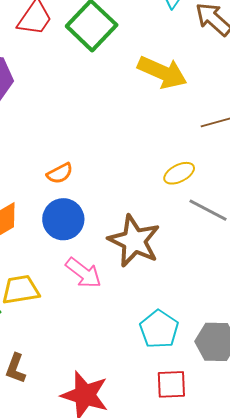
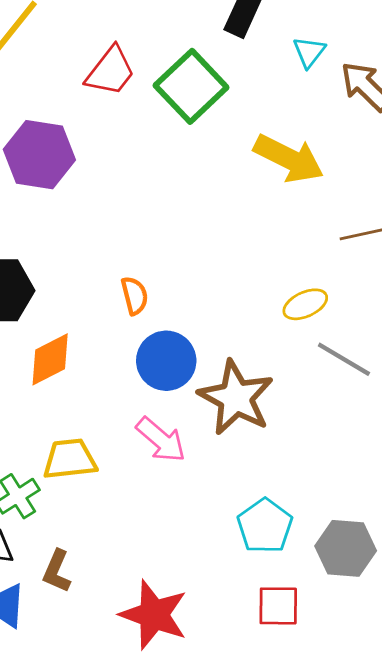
orange semicircle: (60, 173) -> (135, 296), turned -80
blue circle: (63, 219) -> (166, 361), moved

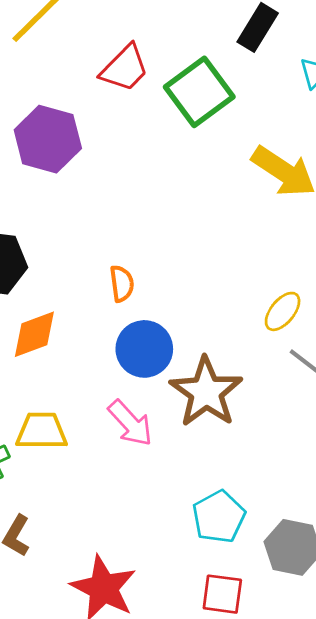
yellow ellipse: (305, 304) -> (283, 311), turned -33

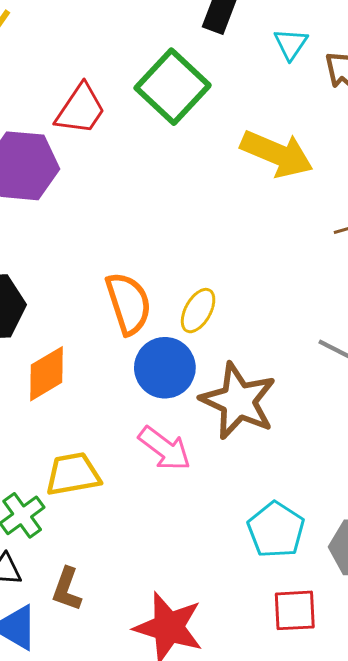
red trapezoid: (125, 68) -> (81, 109), moved
orange semicircle: (122, 284) -> (128, 303), size x1.6
yellow ellipse: (283, 311) -> (198, 311), moved

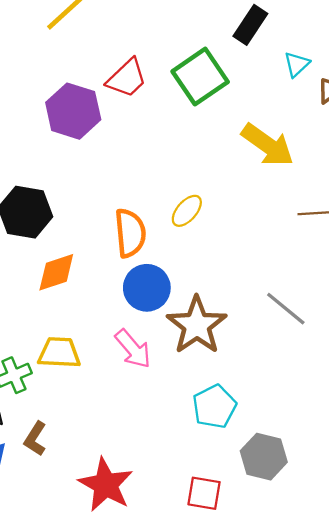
yellow ellipse: (198, 311) -> (187, 211), moved
cyan pentagon: (276, 530) -> (214, 407), moved

